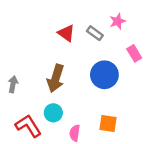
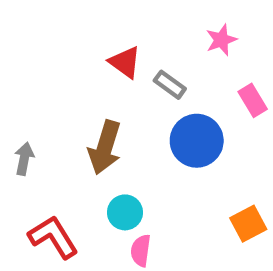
gray rectangle: (95, 33) -> (170, 85), moved
cyan circle: (53, 113) -> (125, 212), moved
orange square: (108, 124) -> (248, 224), moved, turned -36

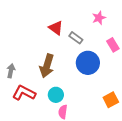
red L-shape: (53, 237) -> (24, 93), moved, turned -30

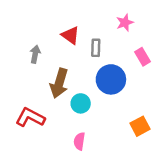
gray rectangle: (76, 38) -> (96, 48), turned 56
gray arrow: (11, 71) -> (35, 54), moved
cyan circle: (56, 95) -> (81, 103), moved

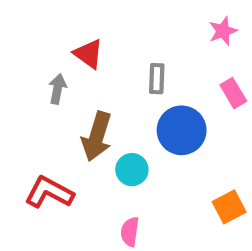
pink star: (125, 23) -> (223, 31), moved
red triangle: (71, 35) -> (88, 54), moved

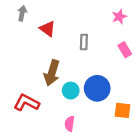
gray arrow: (57, 89) -> (22, 13), moved
blue circle: (182, 130) -> (97, 88), moved
orange square: (229, 207) -> (123, 110), turned 35

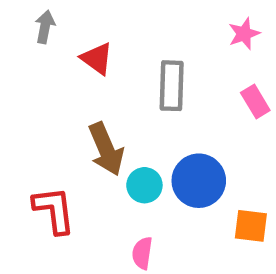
gray rectangle: (84, 42) -> (172, 86), size x1.5
brown arrow: (52, 73) -> (106, 149), turned -40
red L-shape: (26, 103) -> (54, 210), turned 55

